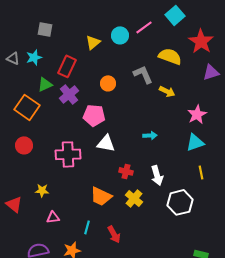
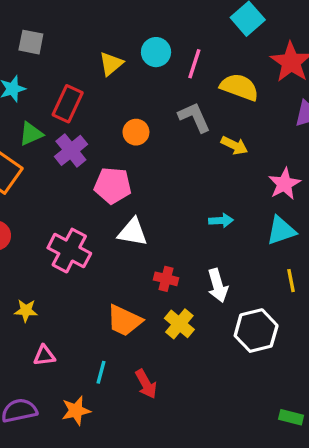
pink line: (144, 27) -> (194, 64), moved, turned -36
cyan arrow: (150, 135) -> (221, 220), moved
pink cross: (68, 154) -> (69, 251), turned 30

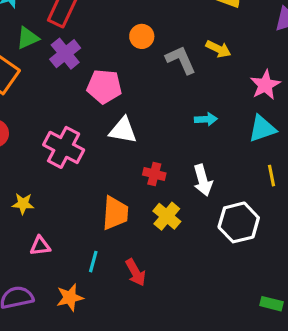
gray L-shape: (194, 117) -> (181, 60), moved
orange circle: (136, 132) -> (142, 36), moved
orange trapezoid: (124, 321) -> (115, 213), turned -111

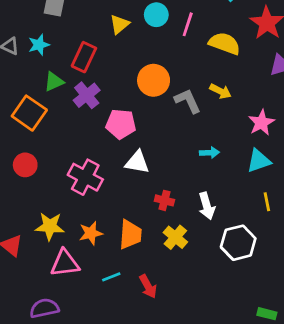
orange circle: (142, 36) -> (154, 80), size x1.5
yellow star: (23, 204) -> (50, 226), size x1.5
pink triangle: (40, 246) -> (65, 263), size x1.6
cyan line: (93, 262) -> (111, 277), turned 54
orange star: (70, 297) -> (91, 233), moved

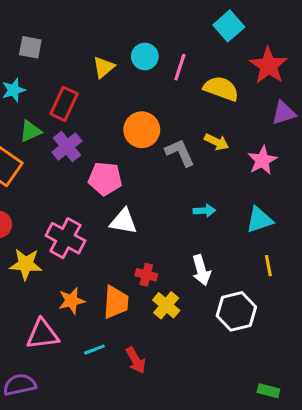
pink star: (261, 123) -> (262, 160), moved
red cross: (164, 200) -> (146, 275), moved
yellow star: (50, 226) -> (26, 264), moved

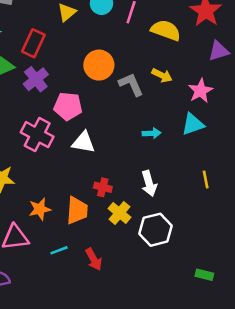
cyan triangle: (259, 220) -> (193, 124), moved
pink cross: (65, 238) -> (37, 135), moved
white hexagon: (236, 311) -> (155, 230), moved
green rectangle: (268, 391) -> (204, 275), moved

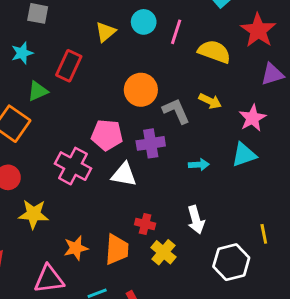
purple cross: (36, 79) -> (151, 143), moved, turned 30
yellow line: (206, 180) -> (264, 234), moved
white hexagon: (155, 230) -> (231, 262), moved

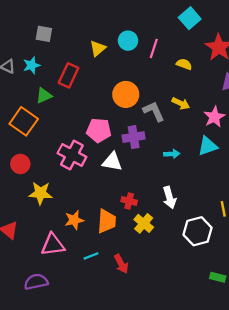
yellow semicircle: (214, 52) -> (184, 64), size x0.6

